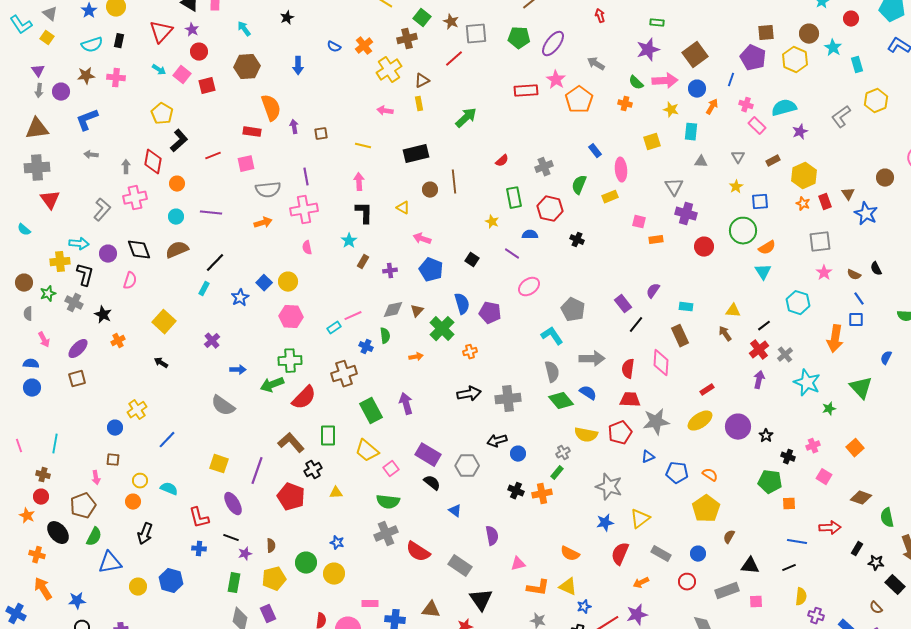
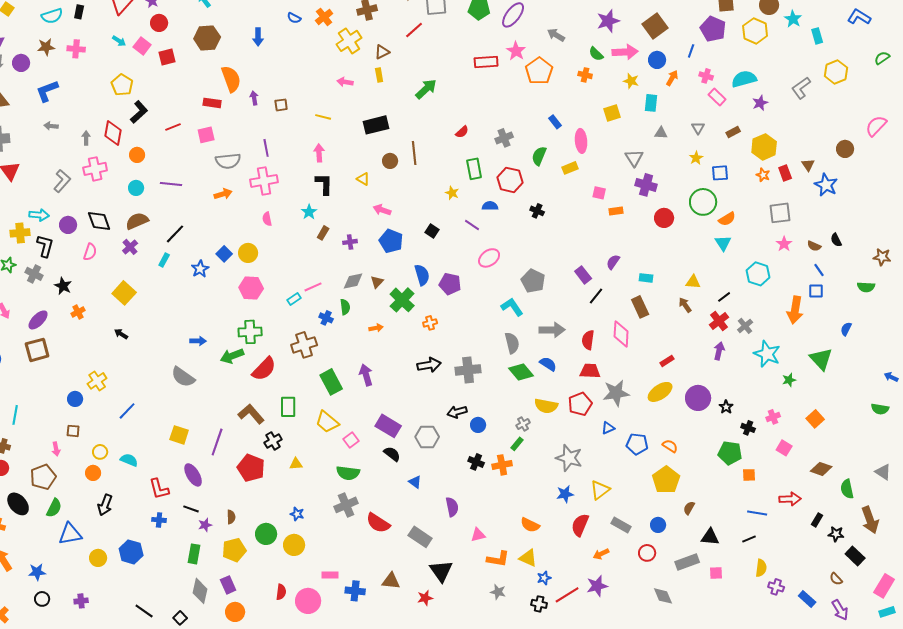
purple cross: (212, 341) -> (130, 247), moved
brown square: (77, 379) -> (37, 350), size x1.4

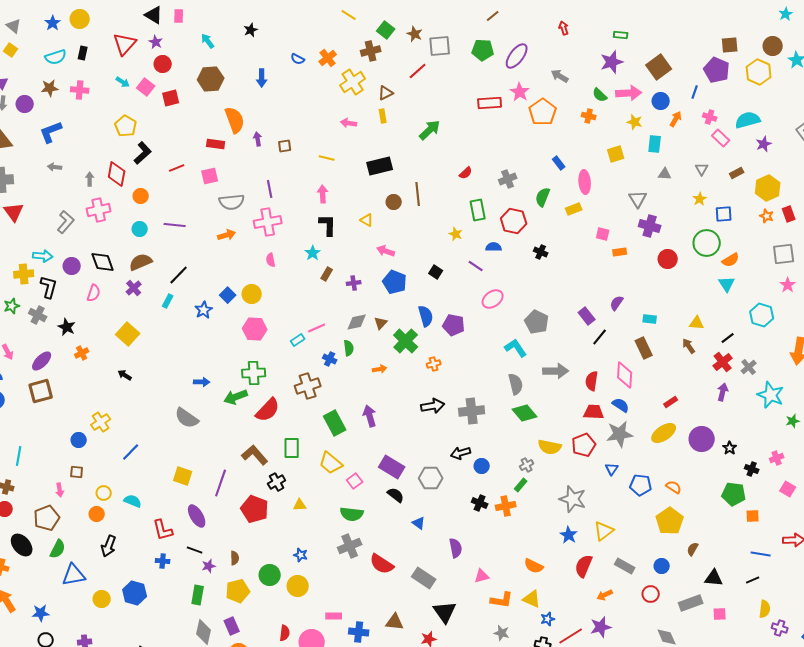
blue semicircle: (548, 364) -> (621, 405), moved
blue triangle: (608, 428) -> (612, 469), turned -32
blue star: (565, 494) -> (569, 535), turned -30

